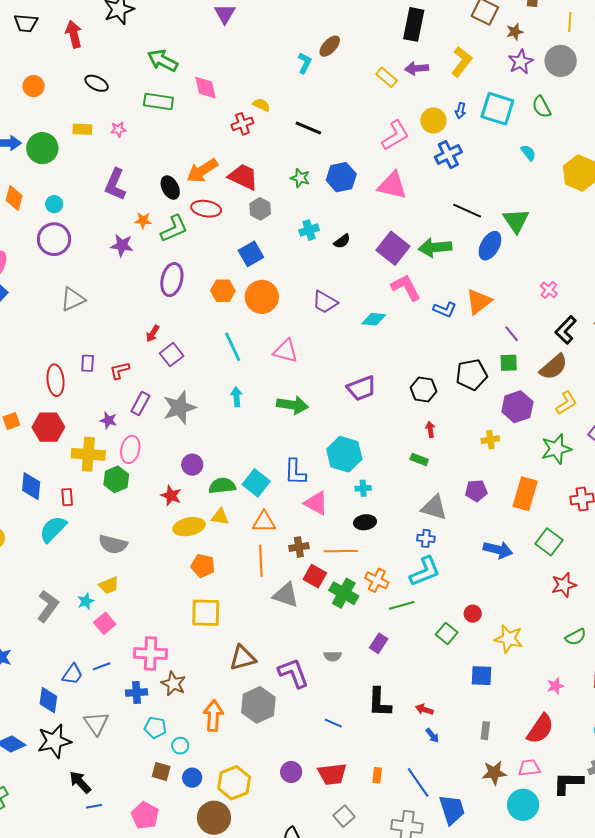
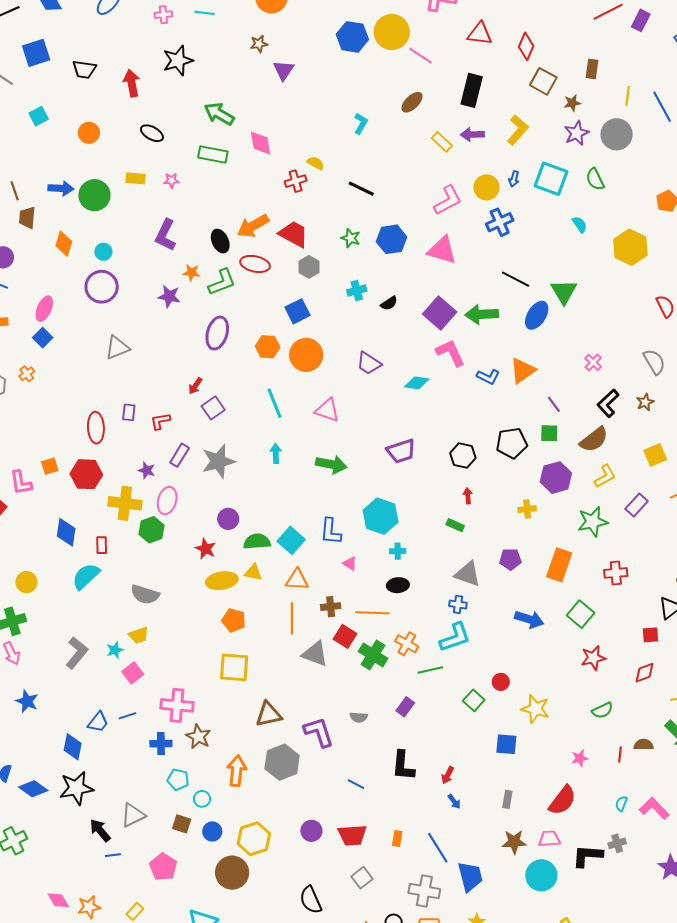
brown ellipse: (330, 46) -> (412, 102), moved
pink triangle: (316, 503) -> (350, 564), size x0.6
red arrow: (424, 709) -> (448, 775), turned -84
gray triangle: (96, 723) -> (133, 815), moved, turned 36

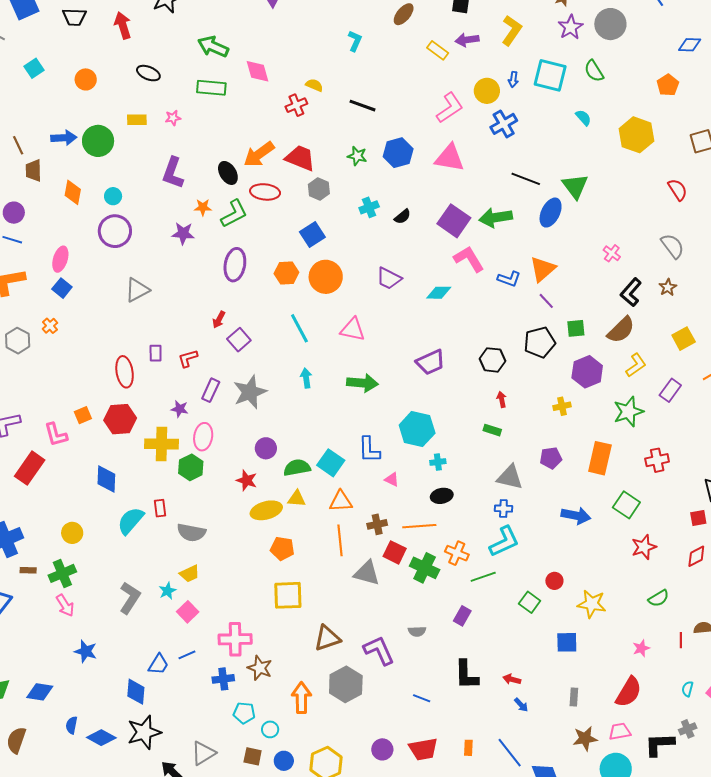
purple line: (554, 404) -> (546, 301), moved
red rectangle: (102, 545) -> (160, 508), moved
red arrow: (448, 775) -> (512, 679), turned 84

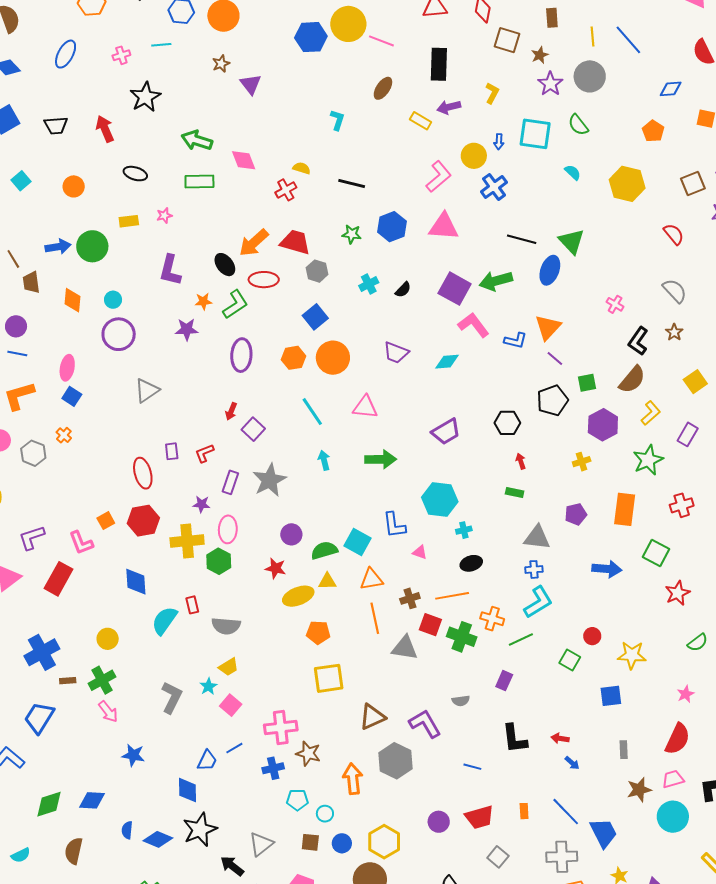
yellow L-shape: (512, 30) -> (492, 93), size x0.7

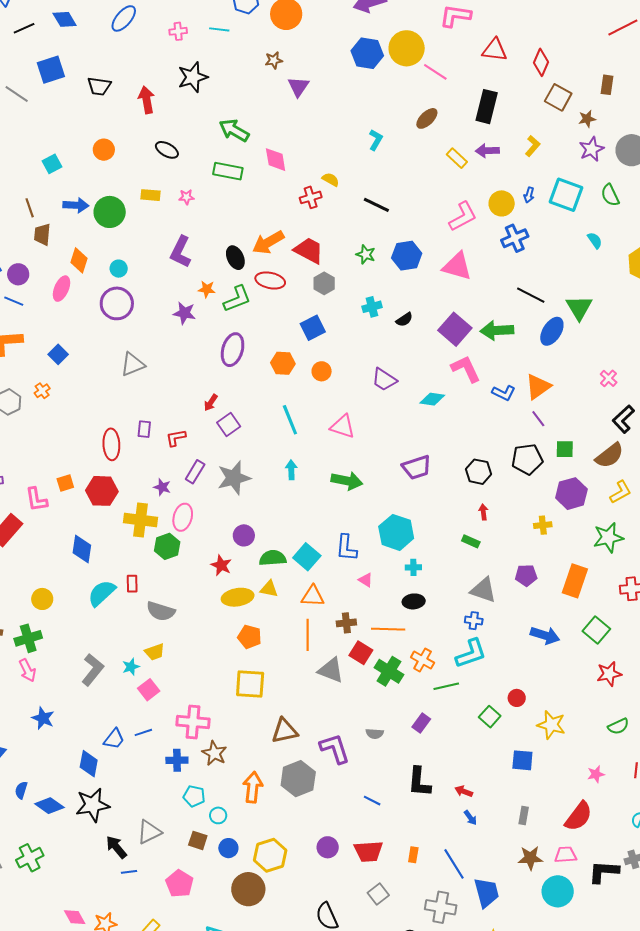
cyan square: (21, 181) -> (52, 164), moved
orange circle: (333, 358) -> (322, 371), size x0.6
pink ellipse: (67, 368) -> (61, 289), moved

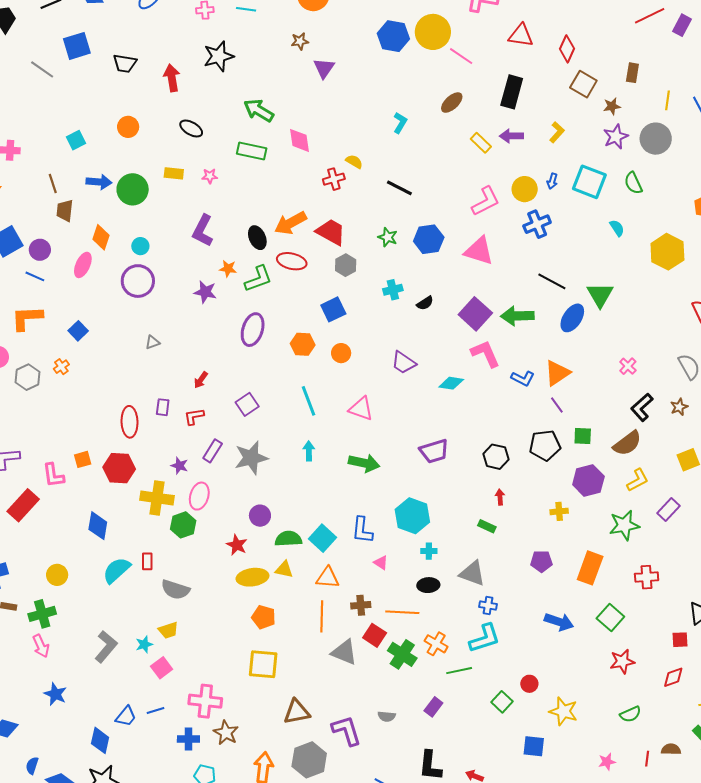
gray triangle: (133, 364) -> (152, 342), size x0.6
red arrow: (211, 403) -> (201, 380), moved
gray triangle: (483, 590) -> (472, 573), moved

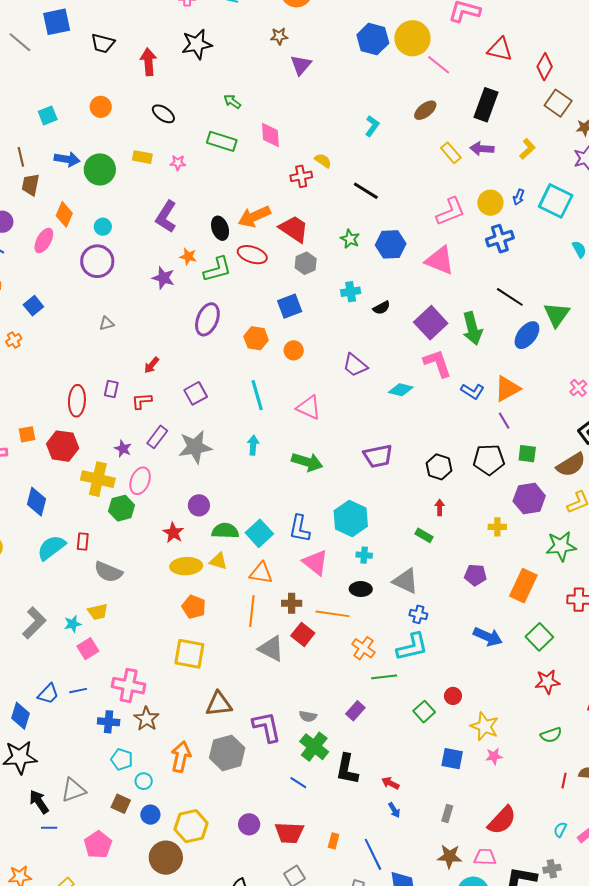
green arrow: (259, 110) -> (232, 102), size x0.6
green arrow: (517, 316) -> (472, 328), turned -108
pink triangle: (381, 563) -> (315, 563), size x1.8
green cross: (402, 654) -> (314, 747), moved
pink star: (607, 762) -> (494, 756), moved

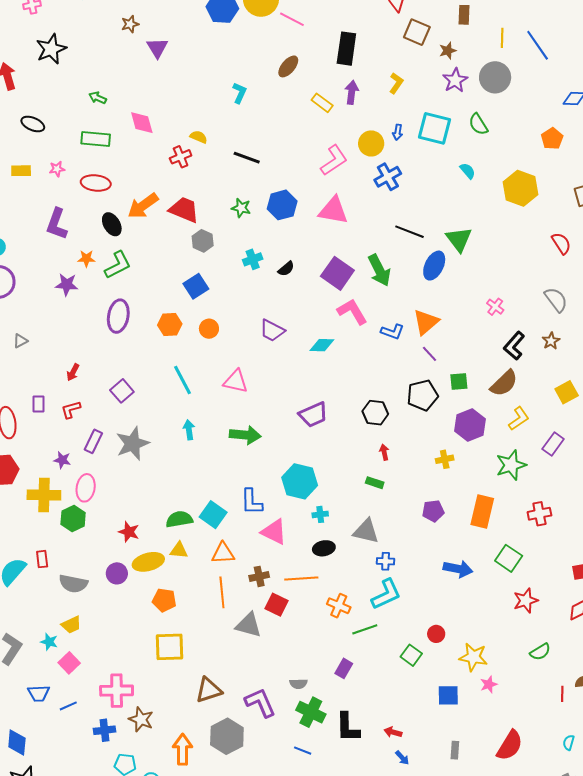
purple arrow: (482, 149) -> (352, 92), turned 105
red ellipse: (252, 255) -> (96, 183), moved
purple circle: (199, 505) -> (117, 573), moved
cyan star: (73, 624) -> (49, 642), turned -30
blue trapezoid: (48, 694) -> (39, 693), moved, turned 55

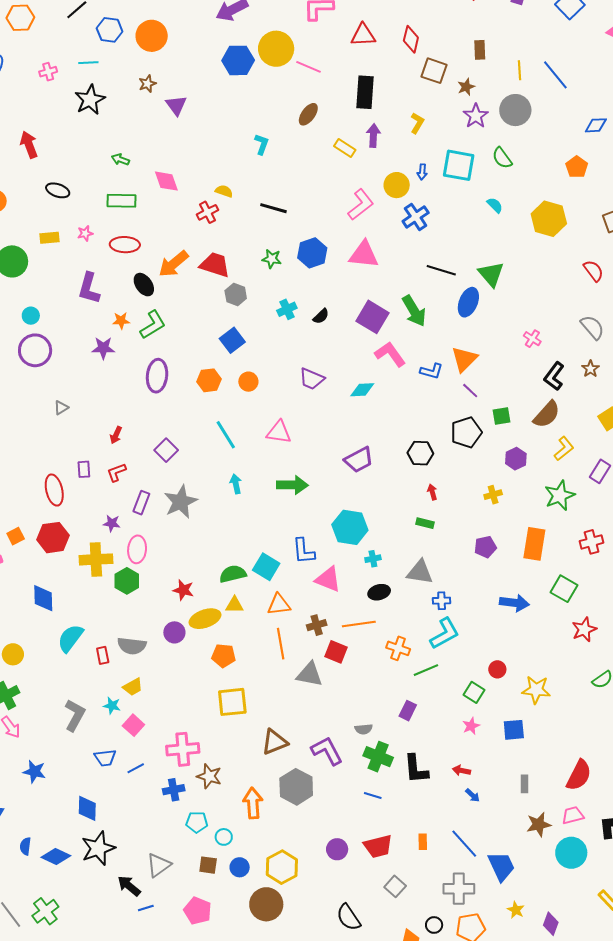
black star: (51, 49) -> (90, 100), moved
purple hexagon: (470, 425) -> (516, 459), size x0.7
red rectangle: (42, 559) -> (103, 655), moved
pink star: (489, 684) -> (471, 726), moved

